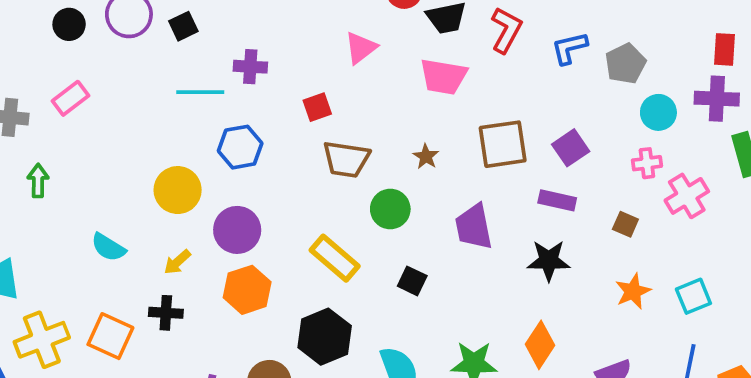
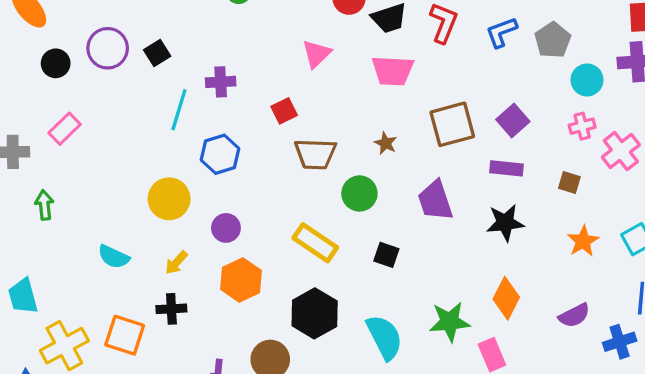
cyan line: (200, 92) -> (179, 110), turned -66
purple circle: (237, 230) -> (226, 228), size x0.7

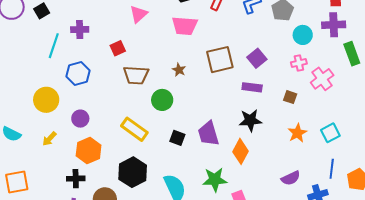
purple trapezoid: (435, 201) -> (208, 134), moved
orange diamond: (506, 298) -> (241, 151), moved
black cross: (171, 309) -> (76, 179), moved
orange square: (125, 335) -> (17, 182), turned -30

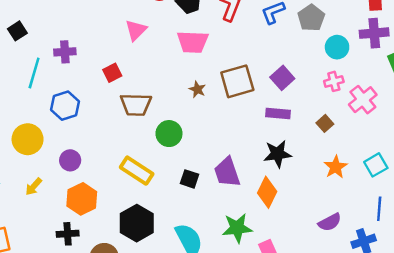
brown star: (179, 70) -> (197, 89), moved
brown square: (290, 97) -> (325, 123), turned 32

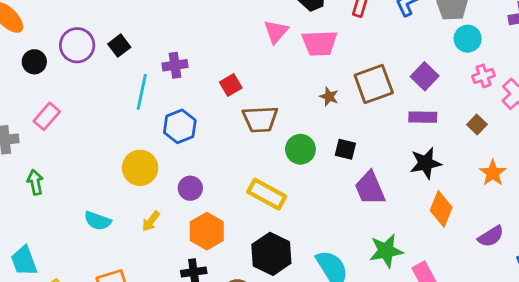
pink triangle: (136, 30) -> (276, 32), moved
cyan circle: (337, 47) -> (468, 39), moved
black square: (190, 179) -> (345, 149), moved
orange diamond: (267, 192) -> (441, 209), moved

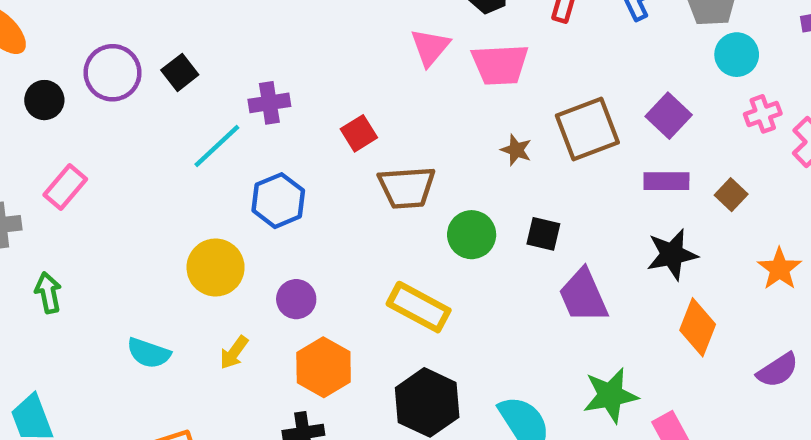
cyan line: (142, 92) -> (217, 146), turned 36
brown square: (477, 124) -> (731, 195), moved

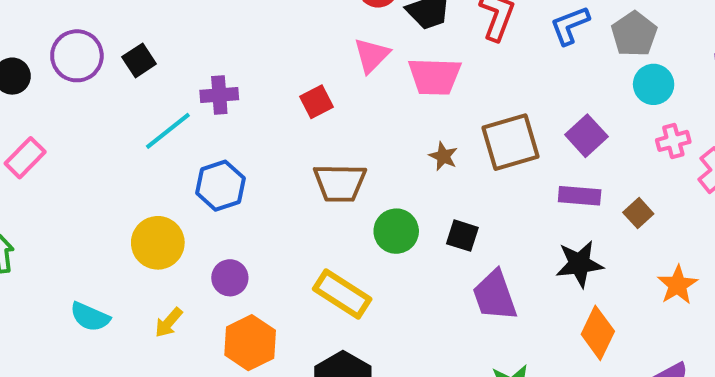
red square: (359, 133) -> (317, 102), moved

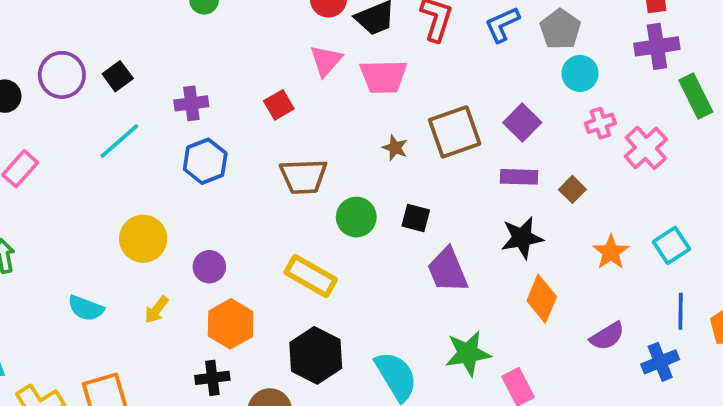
cyan line: (168, 131) -> (119, 141), moved
blue hexagon: (220, 186) -> (205, 161), moved

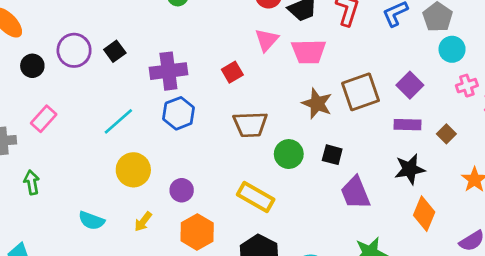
purple cross: (191, 103) -> (168, 71), size x1.5
cyan line: (119, 141) -> (118, 121), moved
brown star: (395, 148) -> (317, 103), size x1.6

